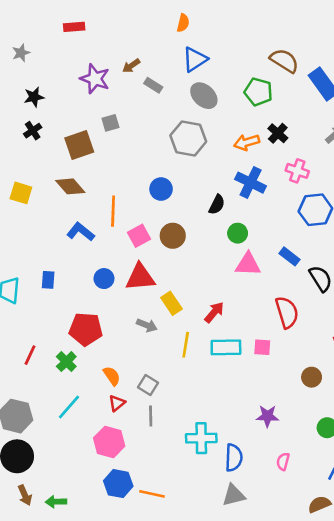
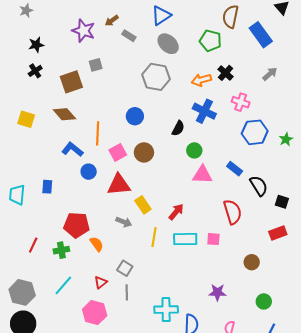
brown semicircle: (284, 61) -> (231, 17), turned -110
blue circle: (104, 279) -> (89, 172), moved
green cross: (66, 362) -> (61, 250), turned 35
orange semicircle: (112, 376) -> (97, 244), moved

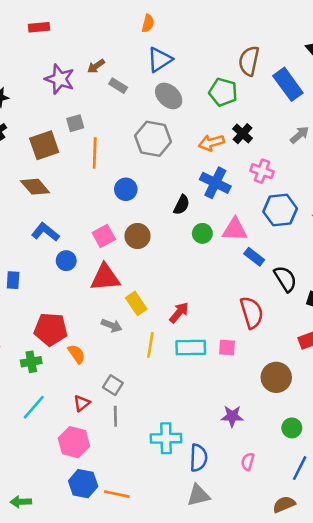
orange line: (98, 133) -> (95, 153), moved
pink triangle: (202, 175) -> (235, 230), moved
brown circle: (252, 262) -> (276, 377), size x1.5

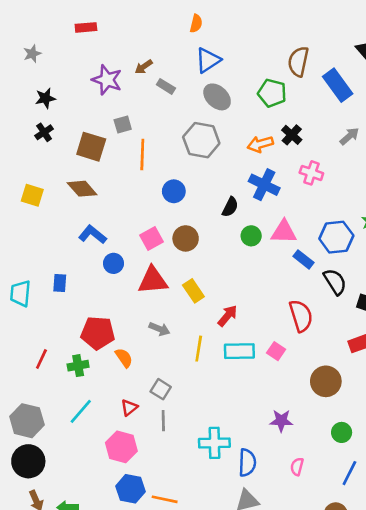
brown square: (44, 145) -> (91, 147), turned 36
blue hexagon: (280, 210) -> (336, 237), moved
yellow rectangle: (136, 303) -> (193, 291), moved
pink square: (227, 348) -> (276, 351), turned 30

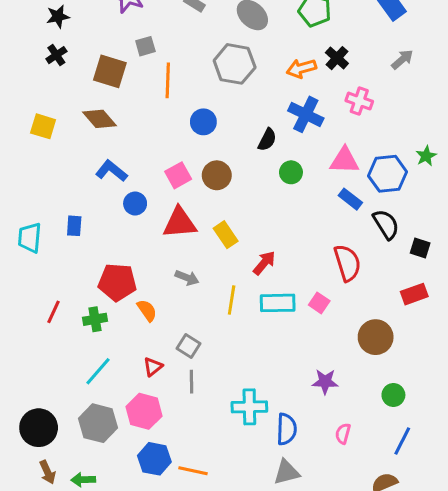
pink triangle: (284, 232) -> (344, 160), moved
gray hexagon: (27, 421) -> (98, 423), moved

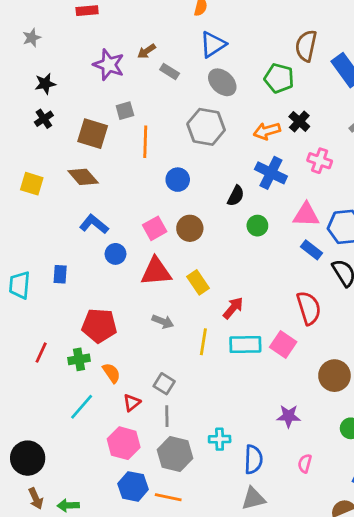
pink square: (319, 303) -> (283, 345), size x1.4
orange semicircle: (147, 310) -> (111, 373), moved
cyan cross: (249, 407) -> (220, 439), size x0.7
gray hexagon: (98, 423) -> (175, 454), moved

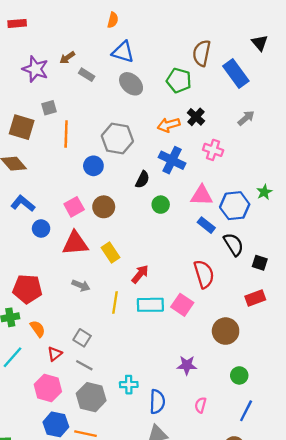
blue triangle: (213, 44) -> (123, 52), turned 50
gray hexagon: (206, 127) -> (117, 139), moved
gray line: (167, 416) -> (84, 365), turned -60

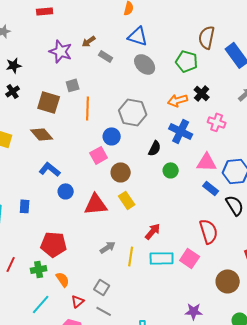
pink square: (74, 207) -> (99, 155), moved
yellow rectangle: (111, 252) -> (127, 200), moved
gray arrow: (81, 285) -> (108, 247), moved, turned -56

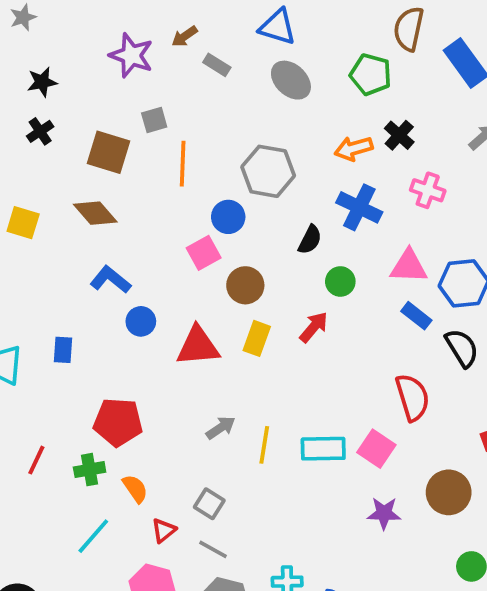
yellow rectangle: (127, 200) -> (257, 338), turned 54
red arrow: (153, 231) -> (314, 327), moved
purple star: (194, 311) -> (384, 513), moved

